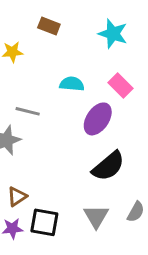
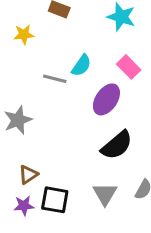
cyan semicircle: (72, 84) -> (81, 65), turned 120
gray line: (28, 111) -> (55, 79), moved

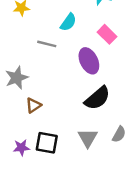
cyan semicircle: (81, 65) -> (68, 22), moved
purple ellipse: (106, 99) -> (89, 61), turned -60
brown triangle: (28, 175) -> (33, 105), moved

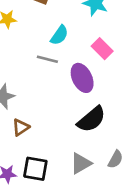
gray line: (47, 44) -> (47, 59), moved
gray triangle: (88, 138) -> (81, 163), turned 30

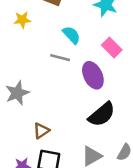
cyan semicircle: (59, 35) -> (71, 35), turned -78
brown triangle: (21, 127) -> (41, 131), moved

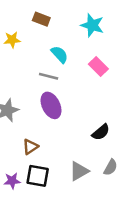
purple ellipse: (93, 75) -> (51, 105), moved
black semicircle: (102, 114) -> (101, 132), moved, size x0.7

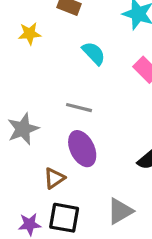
gray line: (49, 76) -> (79, 108), moved
purple ellipse: (51, 105) -> (82, 149), moved

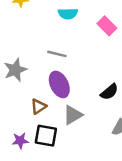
cyan semicircle: (94, 53) -> (68, 14), turned 132
gray triangle: (120, 211) -> (73, 115), moved

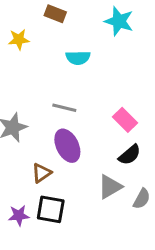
pink rectangle: (107, 26) -> (125, 120), moved
gray triangle: (73, 115) -> (110, 187), moved

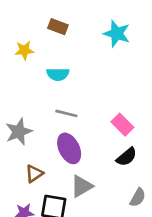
cyan semicircle: (78, 58) -> (58, 74), moved
brown triangle: (42, 173) -> (34, 174), moved
gray triangle: (110, 187) -> (82, 186), moved

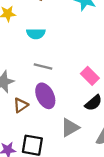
brown triangle: (34, 174) -> (21, 105), moved
gray triangle: (82, 186) -> (70, 128), moved

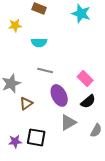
purple ellipse: (45, 96) -> (59, 95), moved

